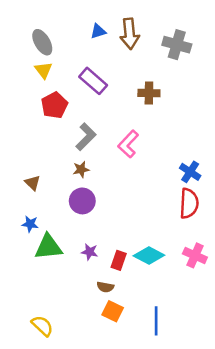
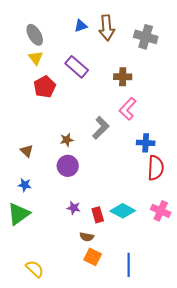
gray L-shape: (86, 137) -> (101, 128), moved
pink L-shape: (128, 144) -> (128, 109), moved
blue cross: (190, 172) -> (146, 143), moved, turned -30
green triangle: (48, 247) -> (19, 214), moved, turned -30
red rectangle: (119, 260) -> (98, 215), turned -35

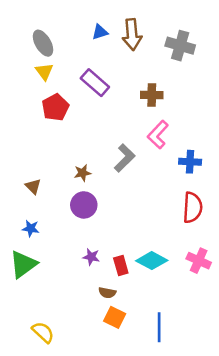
blue cross: (146, 143) -> (190, 162), moved

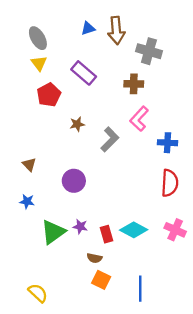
gray cross: (180, 46) -> (149, 51), moved
brown star: (83, 173) -> (77, 124), moved
green triangle: (23, 264) -> (53, 232), moved

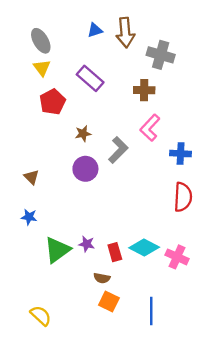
purple circle: (74, 181) -> (85, 169), moved
pink cross: (175, 230) -> (177, 257), moved

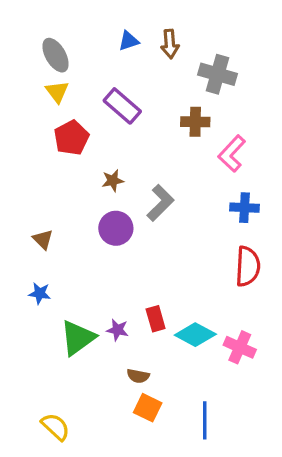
brown arrow: (125, 33) -> (170, 44), size x0.7
pink L-shape: (150, 128) -> (232, 154), moved
red rectangle: (115, 252) -> (156, 319), moved

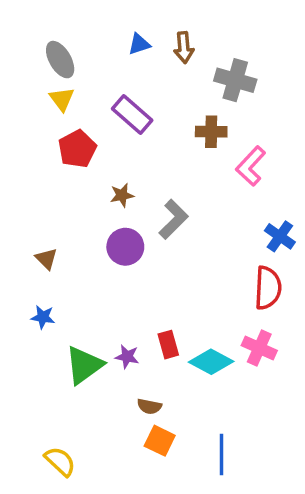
blue cross: (245, 208) -> (280, 236), moved, turned 32
pink cross: (240, 347) -> (259, 348), moved

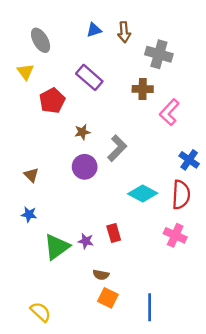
yellow triangle: (62, 99) -> (25, 72), moved
cyan diamond: (211, 362) -> (143, 193), moved

